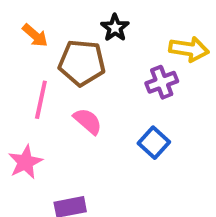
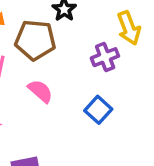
yellow arrow: (189, 49) -> (129, 28), turned 60

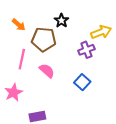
yellow arrow: (129, 28) -> (101, 32), turned -90

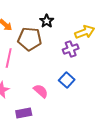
pink semicircle: (47, 71) -> (41, 91), moved

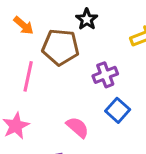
purple cross: (71, 49) -> (105, 75), moved

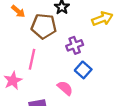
pink line: (28, 76) -> (32, 59), moved
pink semicircle: (78, 127) -> (65, 88), moved

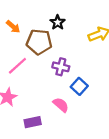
purple cross: (75, 45) -> (61, 67), moved, turned 35
pink line: (32, 59) -> (17, 66), moved, turned 36

